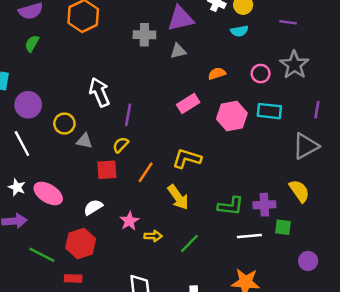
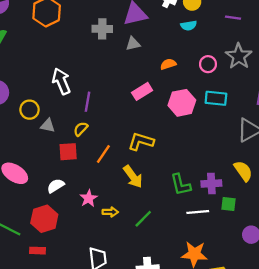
green L-shape: (231, 206) -> (181, 185), turned 70

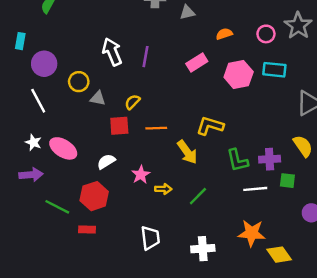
purple line: (87, 102) -> (146, 57), moved
yellow L-shape: (141, 141) -> (210, 126), moved
orange line: (103, 154) -> (156, 128), turned 54

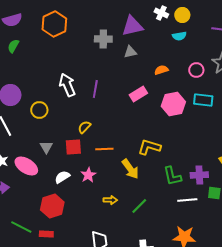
gray triangle: (98, 98) -> (46, 147), moved, turned 48
pink star: (141, 175) -> (88, 175), moved
green line: (57, 207) -> (21, 227), moved

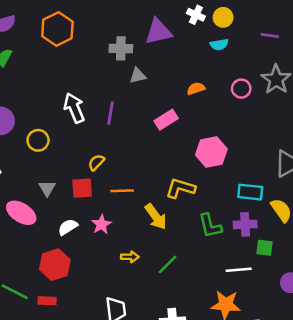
gray triangle: (130, 52) -> (138, 76), moved
cyan rectangle: (203, 100) -> (250, 192), moved
pink hexagon: (173, 104) -> (211, 152), moved
white line: (187, 200) -> (239, 270), moved

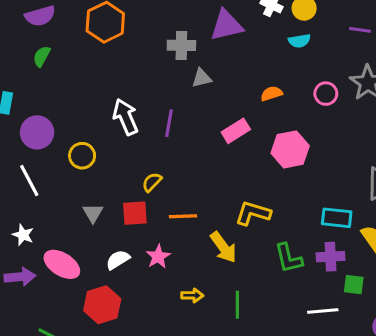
pink hexagon: (211, 152) -> (290, 149), moved
pink ellipse: (21, 213) -> (62, 264), moved
green line: (167, 265) -> (237, 305), turned -45

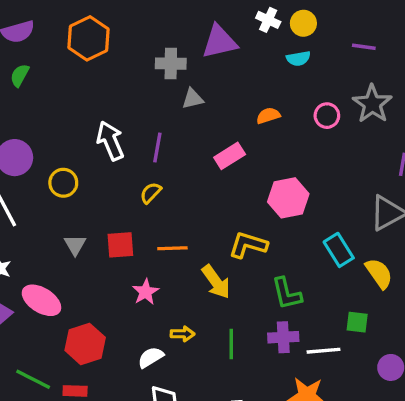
pink hexagon: (290, 149) -> (288, 198), moved
yellow semicircle: (152, 182) -> (151, 193), moved
cyan rectangle: (337, 218) -> (339, 250), turned 52
purple cross: (330, 257) -> (283, 337), moved
white semicircle: (118, 260) -> (151, 357), moved

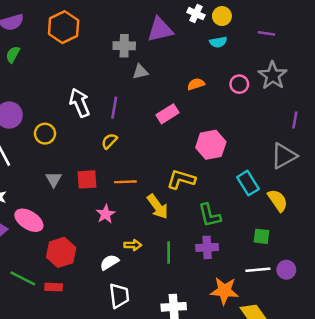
white line: (324, 351) -> (258, 270), moved

